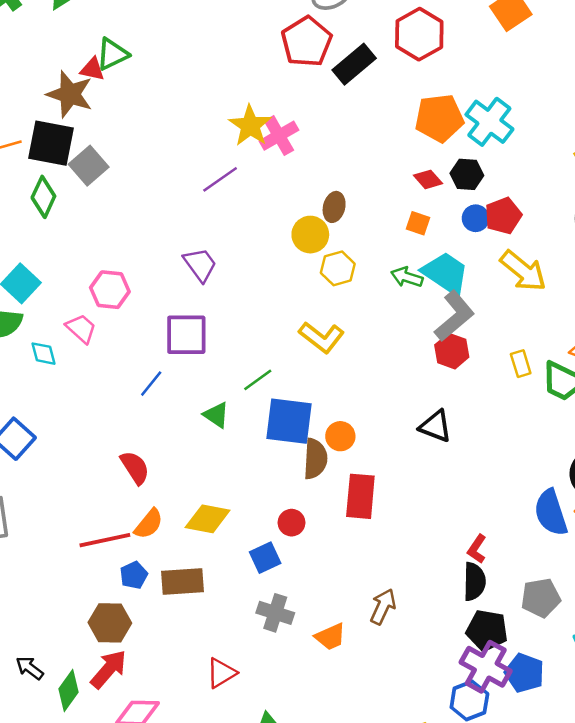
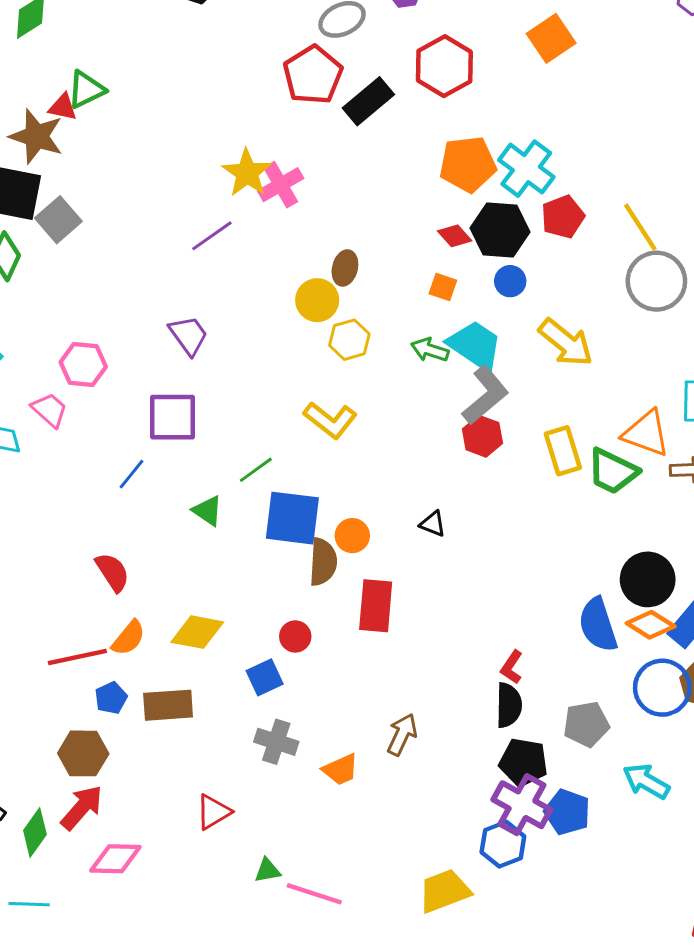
black hexagon: (467, 174) -> (500, 230), size x1.5
red pentagon: (503, 216) -> (563, 217), moved
yellow rectangle: (521, 364) -> (563, 451), size x1.5
black triangle: (436, 426) -> (433, 524), moved, size x0.7

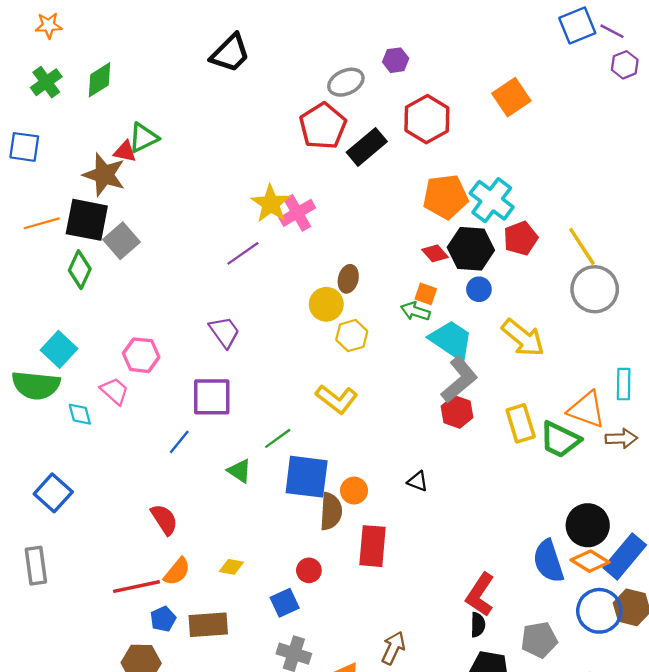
green arrow: (430, 350) -> (415, 311), moved
yellow diamond: (197, 632) -> (231, 567), size x0.6
red L-shape: (512, 667) -> (480, 595), size x1.6
black semicircle: (509, 705) -> (478, 625), size x0.7

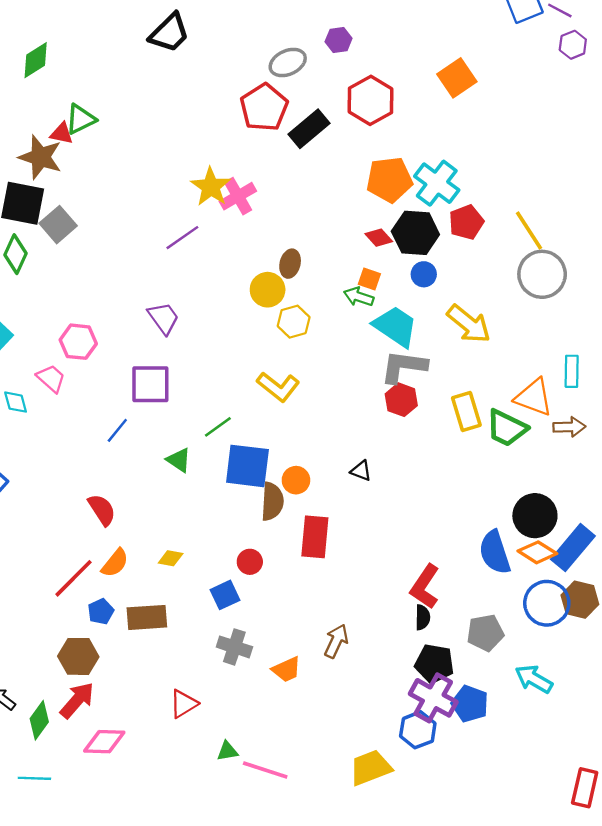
gray L-shape: (459, 379) -> (404, 367), turned -132
red line: (137, 587) -> (74, 578), turned -33

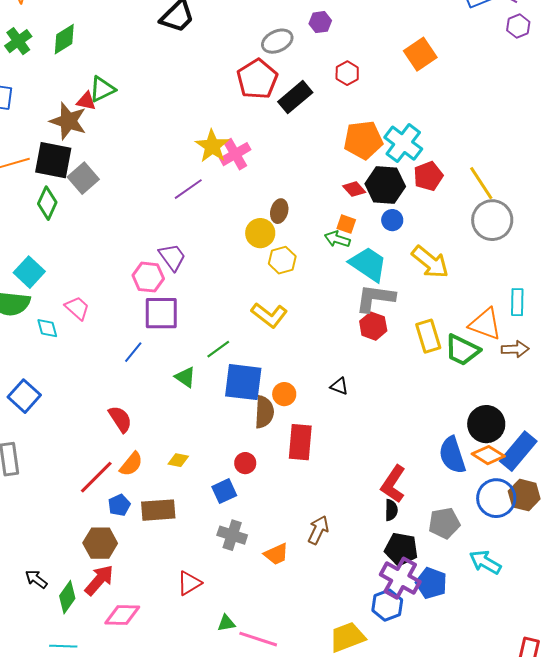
red hexagon: (371, 100) -> (347, 73), size x0.6
pink hexagon: (78, 342) -> (148, 277), moved

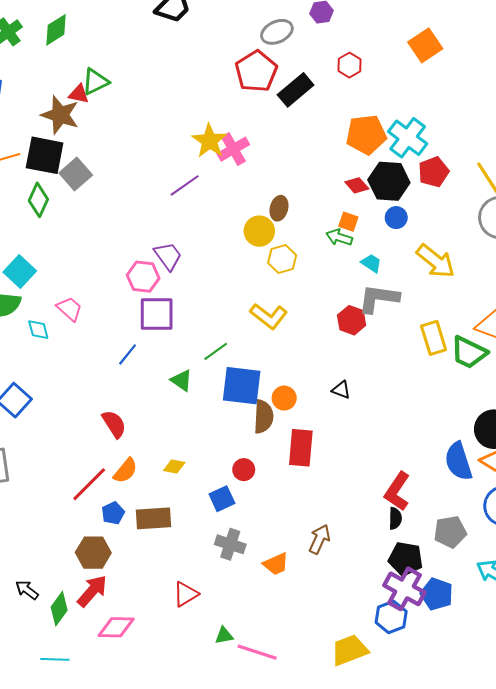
cyan trapezoid: (368, 264) -> (371, 263), size x0.5
red hexagon: (373, 326) -> (352, 320), moved

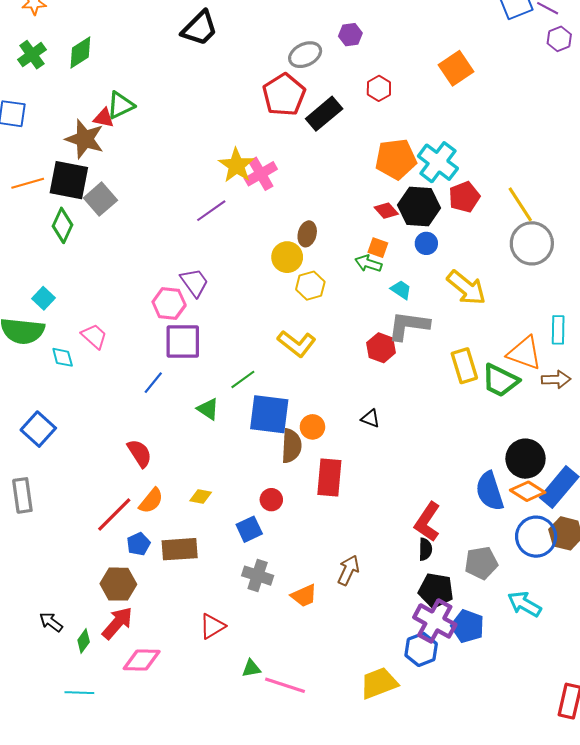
cyan square: (20, 271) -> (44, 298), size x0.7
green diamond: (59, 609) -> (84, 641), size x0.7

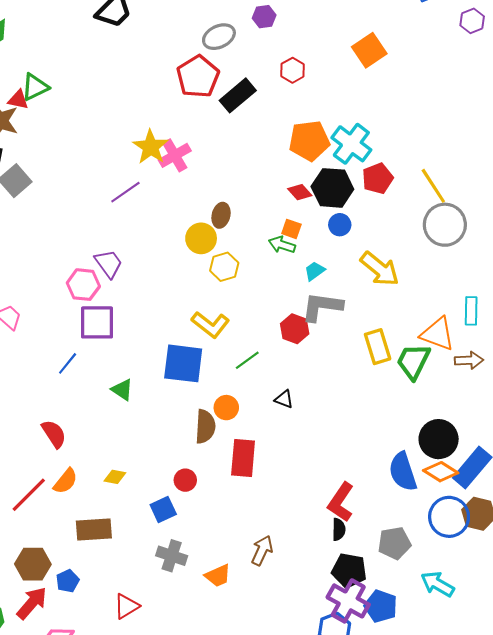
cyan trapezoid: (401, 290) -> (315, 271), turned -70
green line: (243, 379) -> (247, 360), moved
green trapezoid: (500, 380) -> (413, 361), turned 90
blue square: (269, 414) -> (183, 363), moved
blue pentagon: (138, 544) -> (68, 581), moved

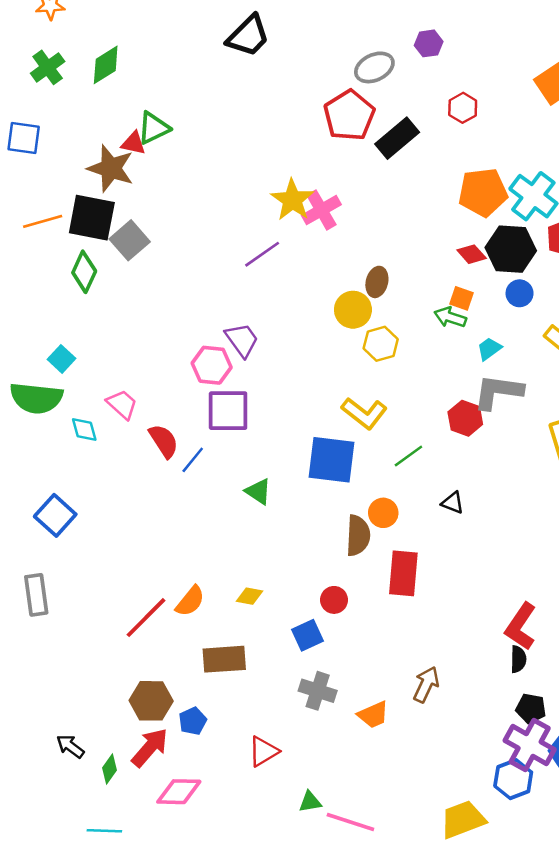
red semicircle: (54, 434) -> (164, 441), moved
black pentagon: (349, 570) -> (531, 708), size x0.7

